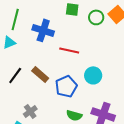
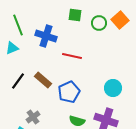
green line: (15, 19) -> (18, 25), turned -35
cyan circle: (93, 75) -> (113, 88), moved

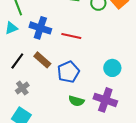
blue cross: (46, 36) -> (40, 28), moved
gray cross: (33, 117) -> (22, 88), moved

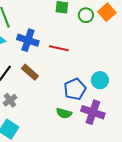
blue pentagon: (68, 72) -> (75, 89), moved

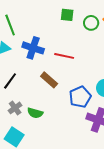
brown rectangle: (30, 72) -> (49, 80), moved
green semicircle: (64, 113) -> (35, 113), moved

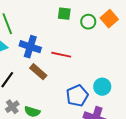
brown rectangle: (49, 80) -> (38, 72), moved

